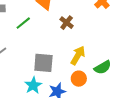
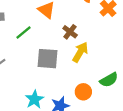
yellow arrow: (78, 55) -> (80, 52), moved
gray square: (43, 63) -> (48, 59), moved

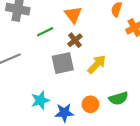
brown cross: (70, 32) -> (75, 40), moved
gray square: (48, 59) -> (63, 63), turned -30

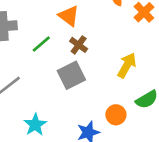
yellow arrow: (97, 64) -> (127, 65), moved
cyan star: (40, 100) -> (35, 125), moved

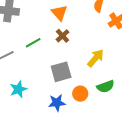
green line: (41, 44) -> (33, 43), moved
gray square: (71, 75) -> (61, 72), moved

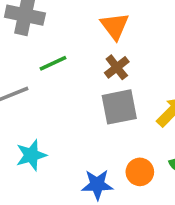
green line: (33, 43) -> (53, 63), moved
gray square: (61, 72) -> (119, 107), moved

